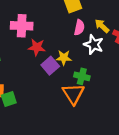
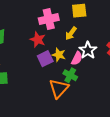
pink cross: (22, 26) -> (49, 19), moved, turned -30
yellow arrow: (102, 26) -> (71, 33), moved, turned -112
pink semicircle: (79, 27) -> (77, 58), moved

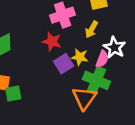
green cross: (70, 75) -> (96, 80), size x1.5

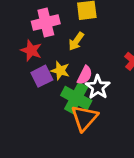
white star: (114, 48) -> (98, 87), moved
orange triangle: (84, 98) -> (84, 118), moved

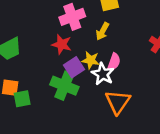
white star: (98, 87) -> (103, 74), moved
green cross: (76, 98) -> (64, 86), moved

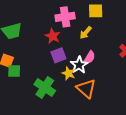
yellow star: (91, 60) -> (69, 73), moved
green cross: (64, 86) -> (45, 87), moved
orange triangle: (118, 102) -> (86, 89), turned -35

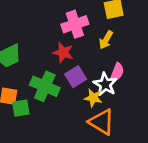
green cross: (45, 87) -> (45, 86), moved
orange triangle: (86, 89) -> (102, 122), moved

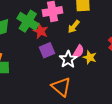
green cross: (45, 86) -> (28, 21), moved
yellow star: (93, 98) -> (90, 57), moved

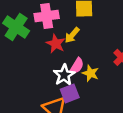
red star: (41, 31) -> (56, 44), moved
purple square: (47, 50) -> (70, 93), moved

